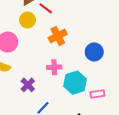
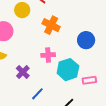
orange cross: (58, 36) -> (51, 25), turned -36

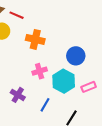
blue circle: (86, 40) -> (76, 56), moved
blue line: (37, 94) -> (45, 105), moved

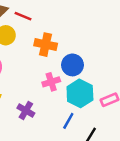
blue circle: (76, 56) -> (72, 65), moved
blue line: (45, 105) -> (68, 121), moved

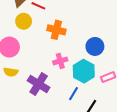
blue circle: (72, 65) -> (95, 46), moved
purple cross: (26, 111) -> (39, 84), size x1.5

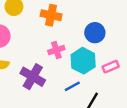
blue line: (74, 94) -> (72, 86), turned 32

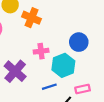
orange cross: (51, 15) -> (32, 18), moved
pink rectangle: (111, 67) -> (83, 89), moved

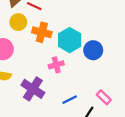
cyan hexagon: (63, 65) -> (70, 40), moved
pink rectangle: (83, 89) -> (104, 97), turned 64

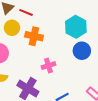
cyan hexagon: (70, 40) -> (76, 27), moved

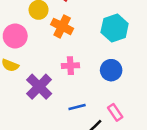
blue circle: (82, 51) -> (111, 70), moved

